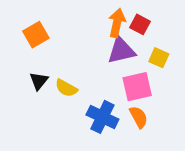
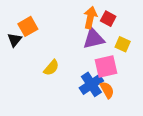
black triangle: (39, 81) -> (14, 40), moved
yellow semicircle: (66, 88) -> (51, 68), turned -78
blue cross: (102, 117) -> (91, 84), moved, turned 30

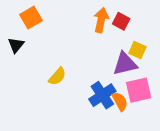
orange square: (28, 26) -> (31, 18), moved
purple triangle: (94, 39) -> (125, 64), moved
pink square: (106, 67) -> (139, 90), moved

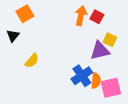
yellow semicircle: (57, 76) -> (32, 61), moved
pink square: (139, 90) -> (111, 88), moved
orange semicircle: (120, 101) -> (96, 81), turned 35

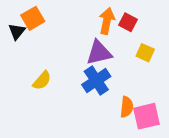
black triangle: (13, 36) -> (17, 32), moved
purple triangle: (100, 51) -> (99, 53), moved
blue cross: (82, 76) -> (96, 80), moved

